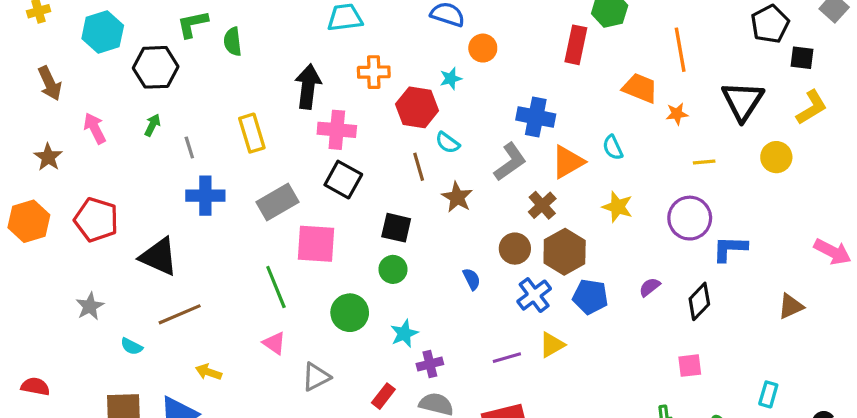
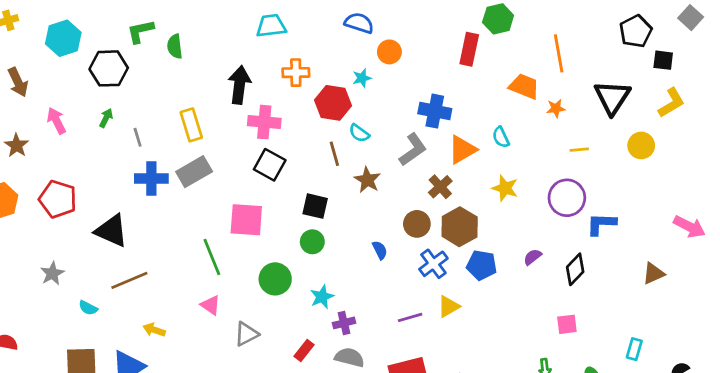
gray rectangle: (278, 202) -> (194, 172), moved

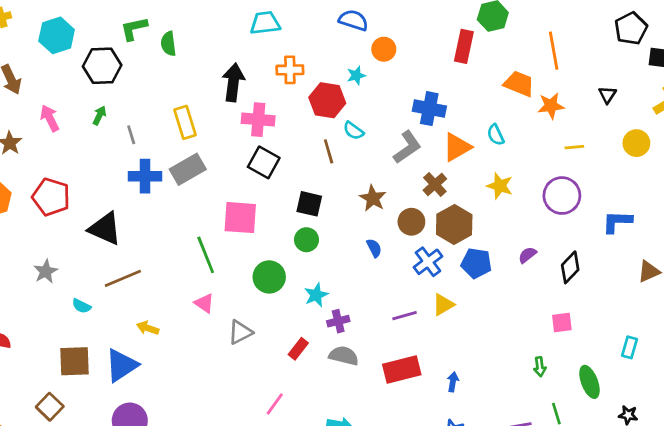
black triangle: (612, 97) -> (607, 95), size x0.5
orange star: (556, 108) -> (551, 106), size x1.4
brown star: (367, 180) -> (373, 198), moved
blue L-shape: (601, 224) -> (617, 222), moved

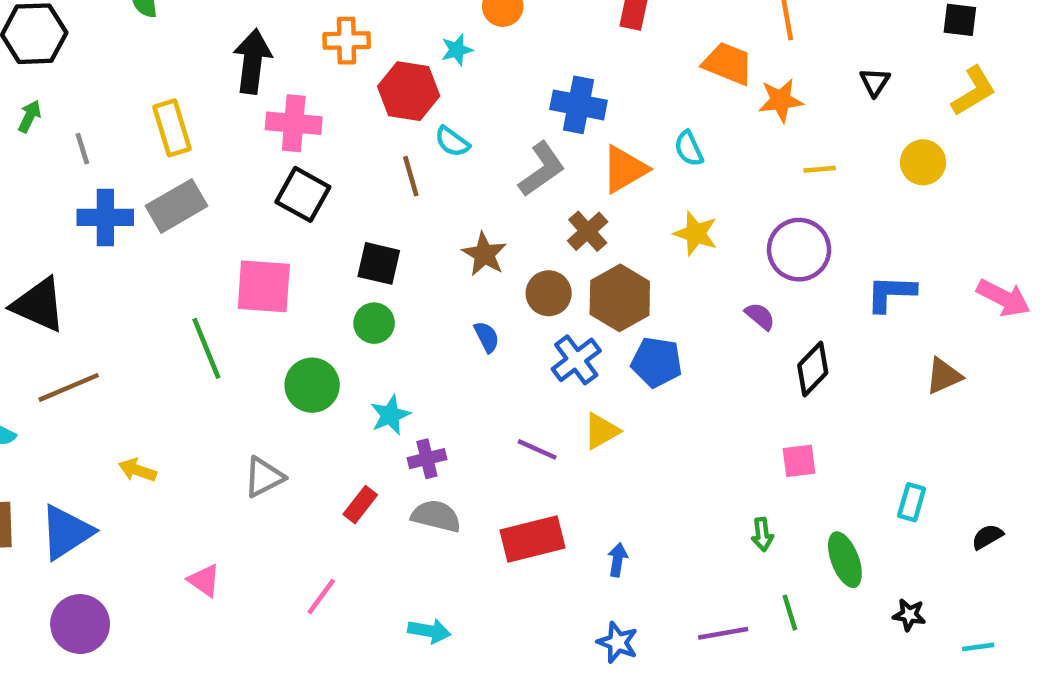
purple semicircle: (527, 255) -> (760, 316), moved, turned 78
pink triangle: (204, 303) -> (204, 580), moved
purple line: (405, 316) -> (537, 449), turned 40
yellow arrow: (148, 328) -> (138, 470), moved

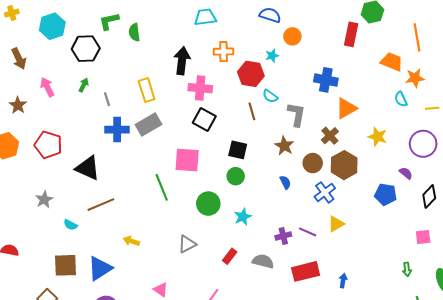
cyan semicircle: (689, 149) -> (401, 99), moved
gray L-shape: (542, 169) -> (296, 114), moved, turned -45
blue pentagon: (657, 362) -> (386, 194), moved
purple cross: (427, 459) -> (283, 236), moved

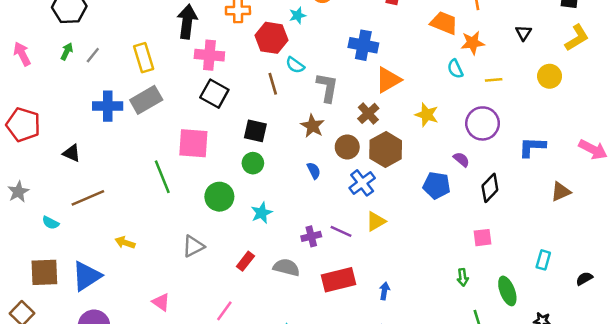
gray line: (107, 99) -> (93, 55), moved, turned 56
black triangle: (88, 168) -> (72, 153), size x0.6

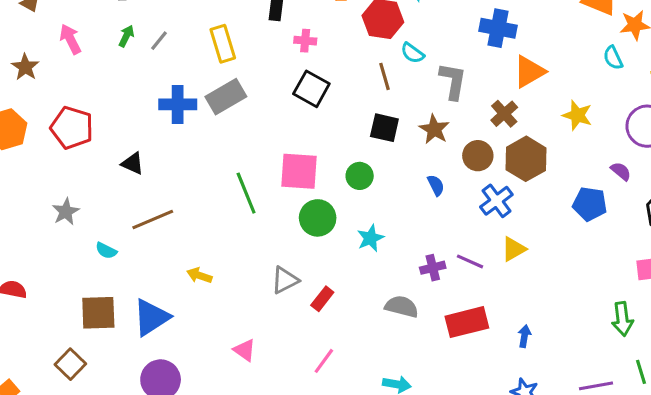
pink cross: (209, 55) -> (305, 41), size x0.6
black square: (255, 131) -> (384, 128), moved
pink square: (193, 143) -> (299, 171), moved
red rectangle: (245, 261) -> (322, 299), moved
green arrow: (463, 277) -> (622, 319), size x1.5

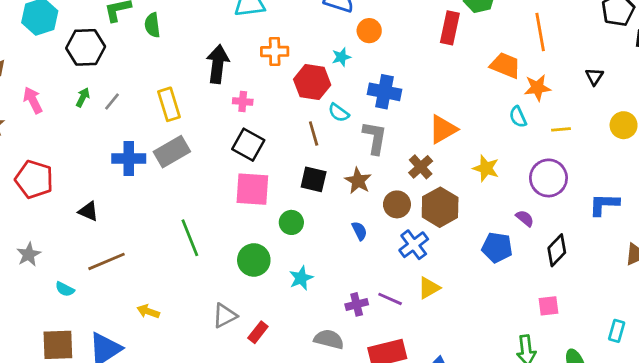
blue cross: (498, 28) -> (384, 92), moved
pink square: (299, 171) -> (252, 189), moved

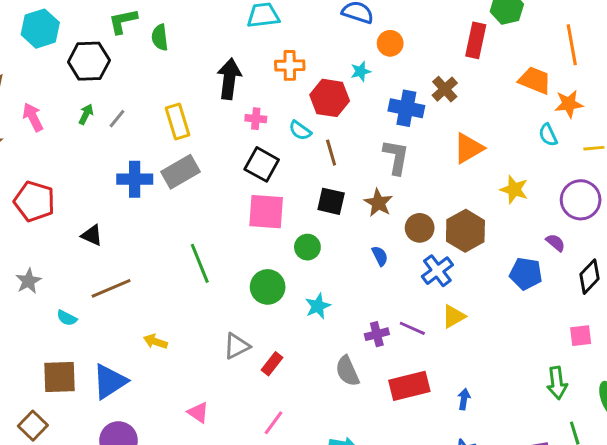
cyan semicircle: (339, 113) -> (300, 130), moved
brown cross: (421, 167) -> (445, 89), moved
gray semicircle: (329, 339) -> (347, 371), turned -128

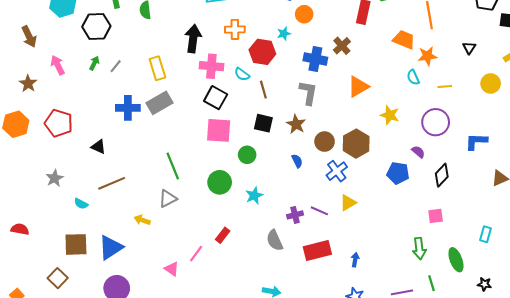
pink cross: (256, 119) -> (211, 66), size x1.6
gray triangle: (237, 346) -> (168, 199), moved
pink line: (273, 423) -> (196, 254), moved

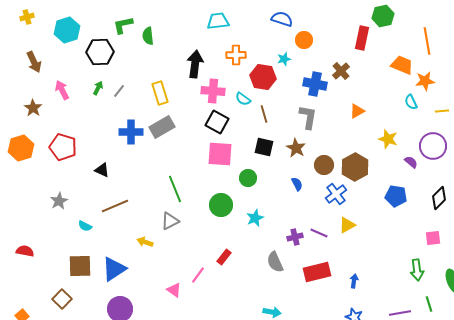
orange triangle: (358, 87) -> (357, 111), size x0.7
purple semicircle: (418, 152) -> (411, 162), moved

